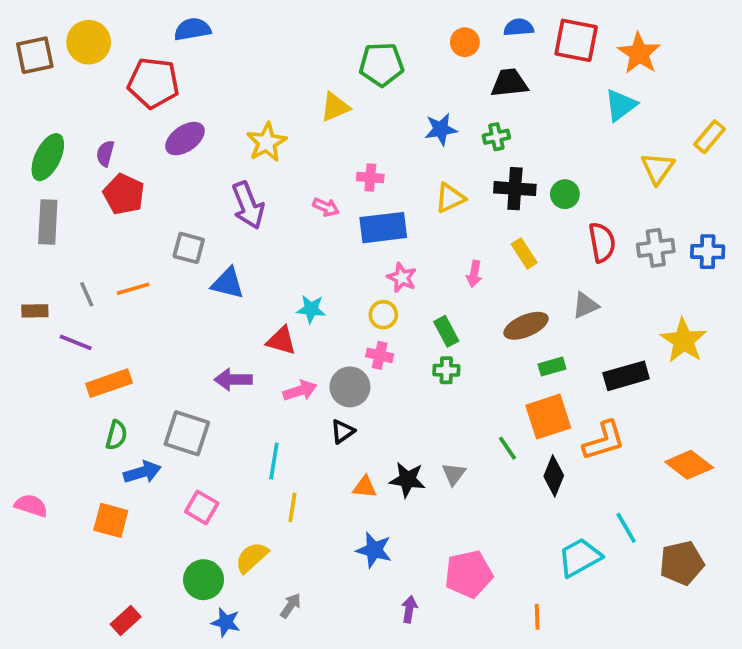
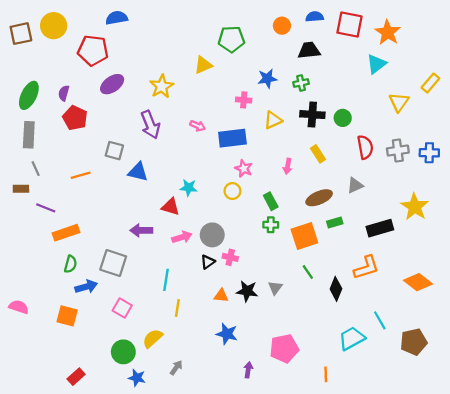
pink cross: (370, 177) -> (244, 100), moved
gray line: (87, 294) -> (36, 169), moved
pink cross: (380, 355) -> (230, 257), moved
orange square: (548, 417) -> (304, 236), moved

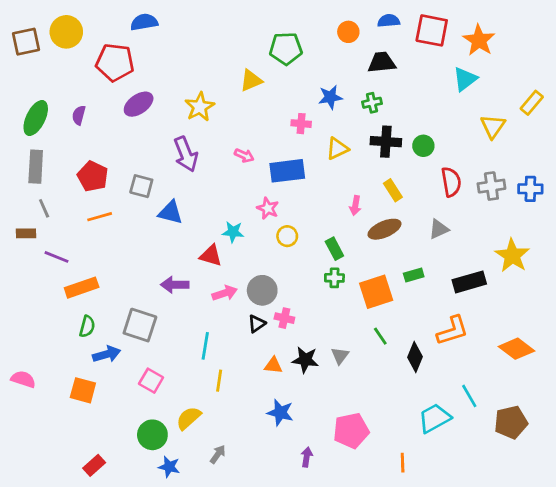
red pentagon: (75, 118) -> (93, 176), moved
pink star: (244, 169) -> (268, 208), moved
brown ellipse: (319, 198) -> (384, 229), moved

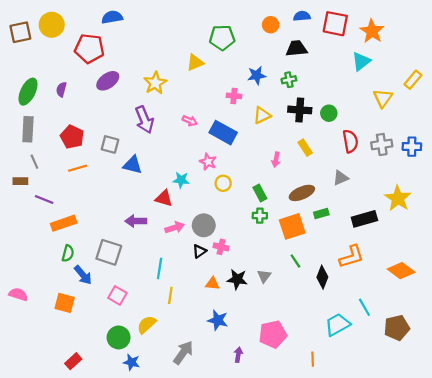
blue rectangle: (287, 171) -> (223, 133), turned 36
brown ellipse: (384, 229) -> (302, 193), moved
blue arrow: (107, 354) -> (83, 275), turned 66
gray arrow: (218, 454) -> (183, 353), moved, size x1.6

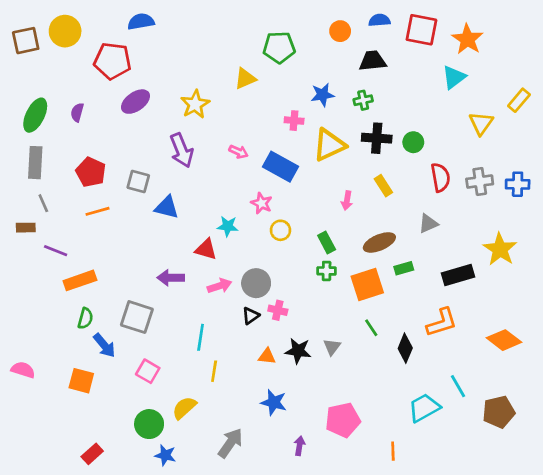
yellow triangle: (262, 115) -> (329, 145), size x1.5

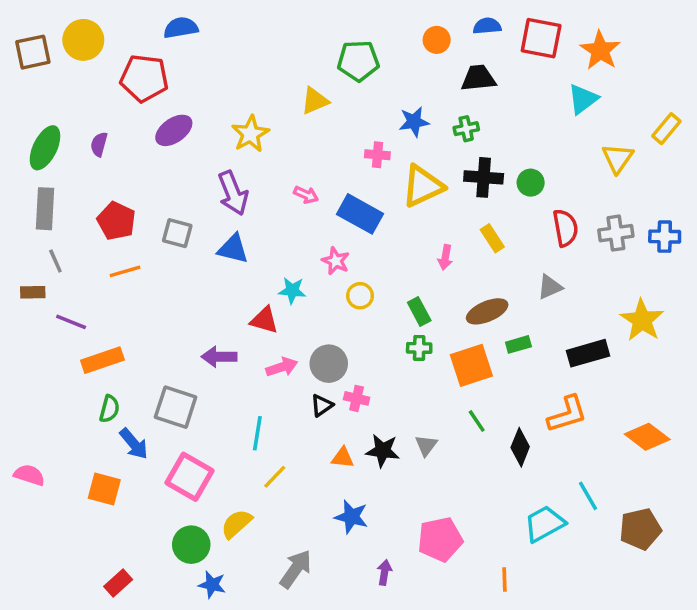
blue triangle: (167, 207) -> (233, 249), moved
pink square: (148, 371) -> (189, 477), size x1.5
yellow line: (214, 371) -> (275, 477), turned 35

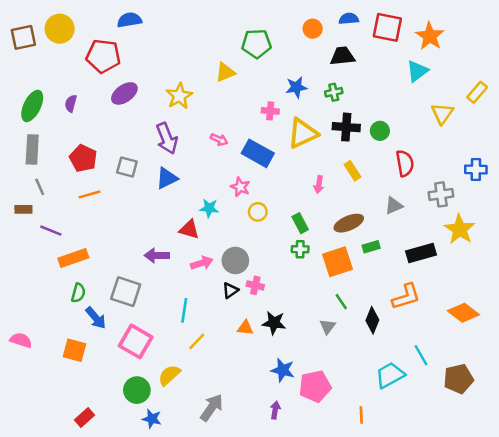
gray cross: (616, 233) -> (441, 194), moved
blue triangle: (233, 249) -> (167, 178), turned -40
gray triangle: (426, 445) -> (328, 327), moved
blue star: (351, 517) -> (283, 370), moved

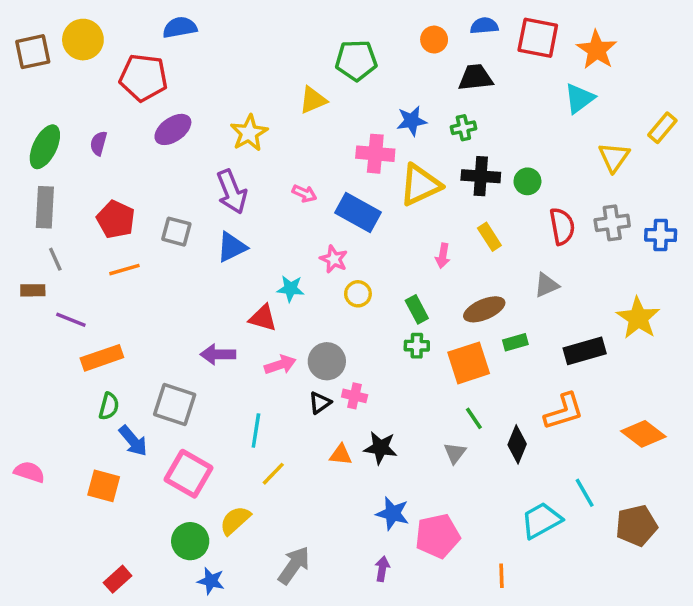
pink cross: (270, 111) -> (375, 154), size x1.5
gray cross: (441, 194) -> (612, 223), moved

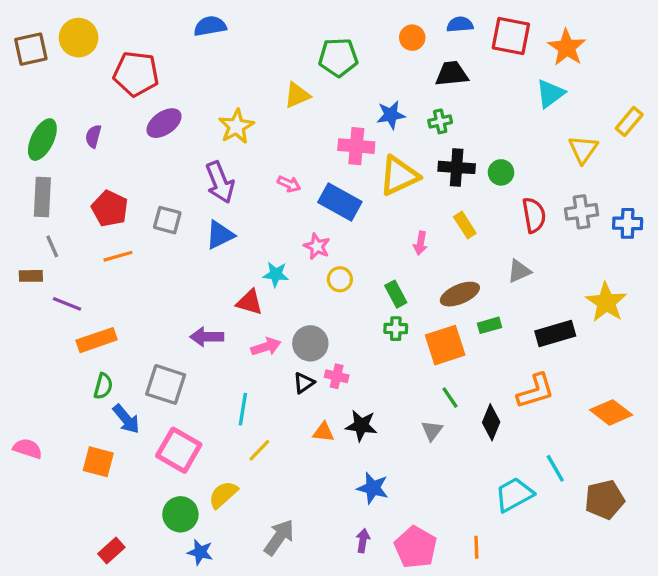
blue semicircle: (180, 27) -> (210, 26), moved
pink pentagon: (438, 536) -> (416, 547), moved, turned -30

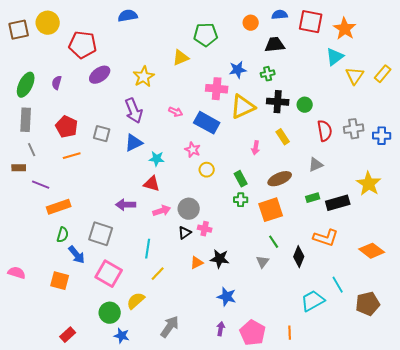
yellow triangle: (583, 149) -> (355, 76), moved
cyan star: (276, 274) -> (157, 159), moved
green rectangle: (489, 325) -> (313, 198), moved
orange L-shape: (536, 391) -> (326, 238), turned 35
orange triangle: (323, 432) -> (197, 263), turned -32

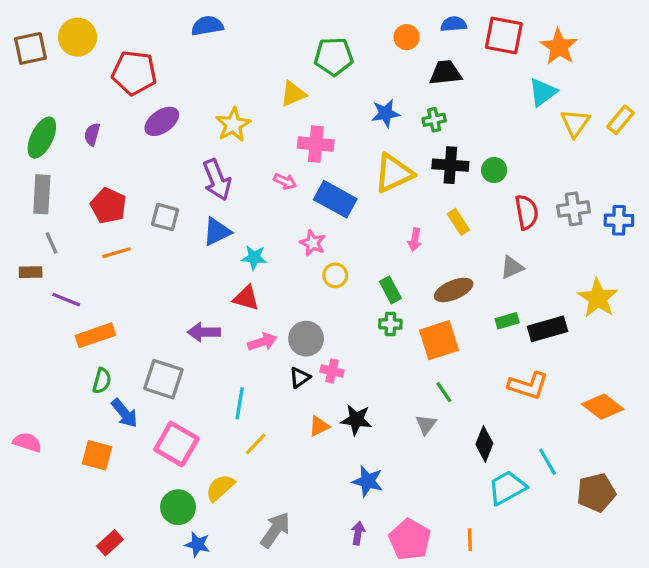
pink cross: (217, 89) -> (316, 144), moved
black diamond: (299, 257) -> (484, 444), moved

